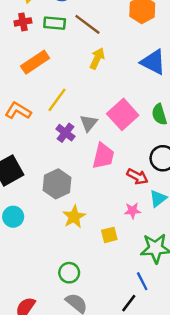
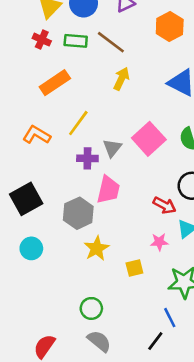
red cross: (23, 22) -> (42, 40), turned 35
purple cross: (66, 133) -> (87, 158), turned -36
pink trapezoid: (103, 156) -> (108, 190), moved

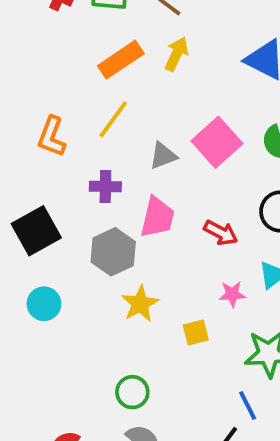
orange rectangle: (55, 83) -> (121, 60), moved
orange L-shape: (37, 135) -> (52, 137), turned -100
gray triangle: (112, 148) -> (163, 156), turned 30
purple cross: (87, 158) -> (105, 187), moved
red arrow: (164, 205) -> (221, 233), moved

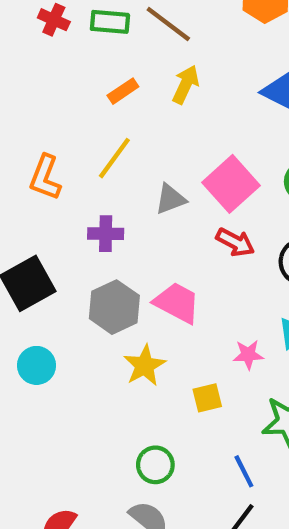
orange rectangle: (121, 60) -> (123, 91), size x0.6
pink trapezoid: (157, 217) -> (177, 303), moved, turned -75
red arrow: (221, 233) -> (235, 242), moved
green circle: (132, 392) -> (155, 465), moved
blue line: (248, 406) -> (244, 471), moved

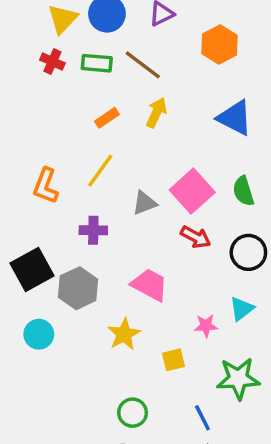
gray hexagon: (114, 307) -> (78, 288), moved

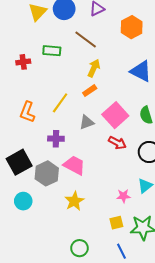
red cross: (52, 62) -> (23, 62), moved, turned -32
green rectangle: (97, 63) -> (52, 51), moved
orange rectangle: (107, 118) -> (90, 91), moved
pink trapezoid: (150, 285) -> (74, 165), moved
yellow square: (173, 360) -> (116, 223), moved

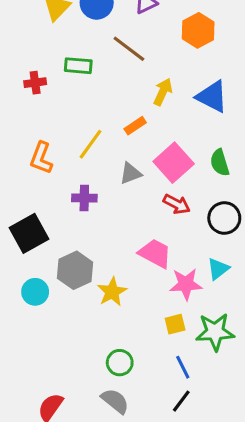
yellow arrow: (94, 68) -> (163, 92), moved
pink trapezoid: (74, 165) -> (155, 253), moved
gray hexagon: (47, 173) -> (75, 270), moved
pink star: (123, 196) -> (186, 284), size x1.5

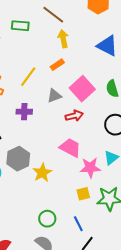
yellow arrow: (163, 92) -> (63, 39), moved, turned -36
red arrow: (177, 204) -> (74, 116), moved, turned -42
blue line: (183, 367) -> (78, 224), moved

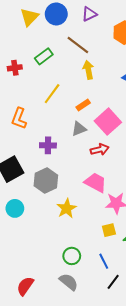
green rectangle: (20, 26) -> (44, 56), turned -42
orange rectangle: (57, 65) -> (83, 105), moved
yellow line: (28, 77) -> (52, 94), moved
gray hexagon: (18, 159) -> (46, 180), moved

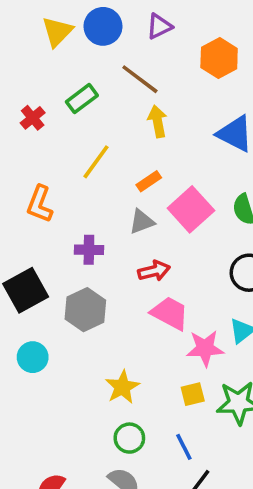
red cross: (15, 68) -> (33, 118), turned -32
red arrow: (100, 149) -> (154, 271), moved
yellow star: (67, 208) -> (122, 387), moved

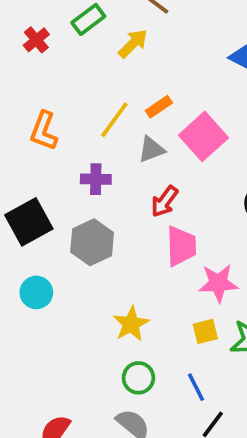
yellow arrow: (158, 121) -> (133, 44), moved, turned 56
yellow line: (96, 162) -> (114, 120), moved
red arrow: (154, 271) -> (164, 201), turned 140
pink trapezoid: (170, 313) -> (181, 246), turned 60

